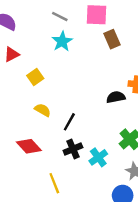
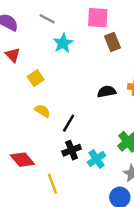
gray line: (60, 17) -> (47, 19), moved
red triangle: (12, 54) -> (13, 55), turned -49
black semicircle: (116, 97) -> (107, 92), moved
red diamond: (29, 146) -> (22, 160), moved

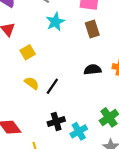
brown rectangle: (112, 42) -> (92, 29), moved
black line: (69, 123) -> (52, 86), moved

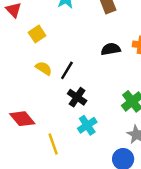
black cross: (56, 122) -> (77, 97), moved, turned -35
cyan cross: (79, 131) -> (87, 125), moved

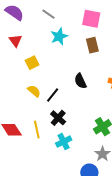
black semicircle: (111, 49) -> (80, 81), moved, turned -112
yellow line: (53, 144) -> (37, 130), moved

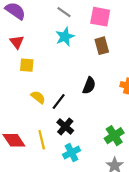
gray line: (49, 14) -> (64, 12), moved
yellow square: (32, 63) -> (27, 65), moved, turned 32
black semicircle: (80, 81) -> (89, 86), turned -133

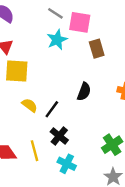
pink square: (100, 17) -> (80, 22), moved
yellow square: (27, 65) -> (17, 71), size x1.5
cyan cross: (72, 153) -> (67, 164), turned -35

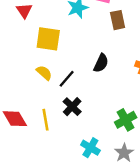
yellow square: (17, 71) -> (48, 39), moved
cyan cross: (67, 164) -> (90, 148), moved

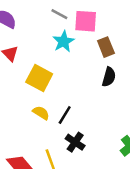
yellow square: (48, 39) -> (39, 78), turned 30
black semicircle: (101, 63) -> (109, 77), moved

